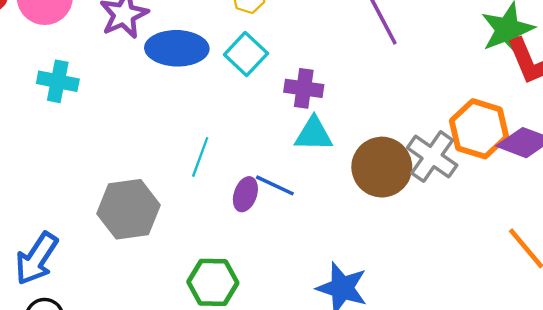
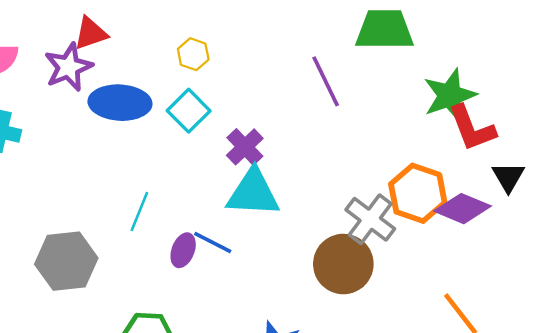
purple cross: (304, 88) -> (245, 147), turned 36
cyan triangle: (314, 134) -> (253, 193), size x1.4
brown circle: (382, 167) -> (343, 264), moved

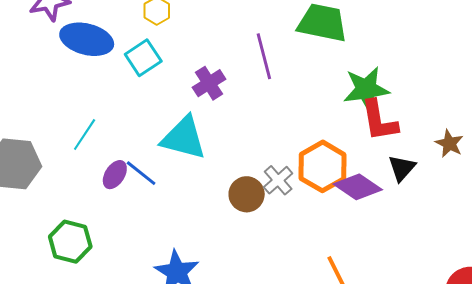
purple cross: (245, 147) -> (209, 83), moved
gray cross: (370, 219) -> (278, 180), size x0.7
brown circle: (343, 264) -> (247, 194), moved, size x0.7

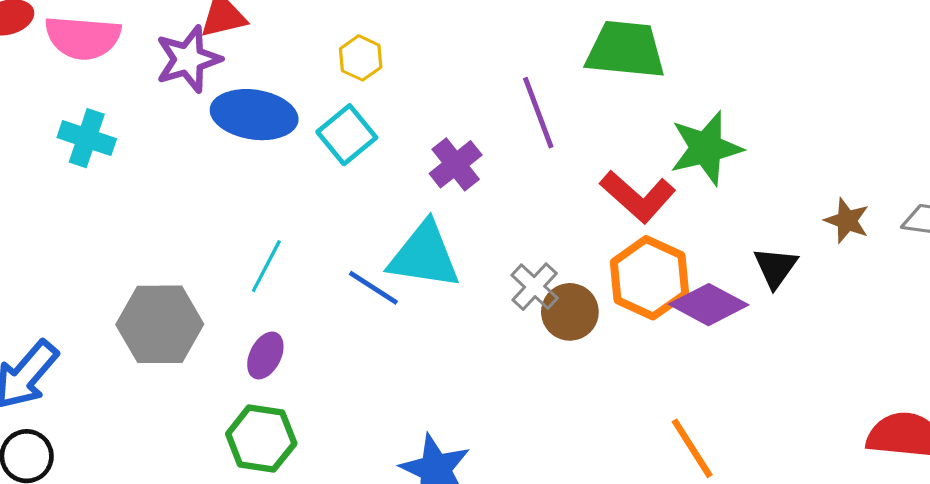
red L-shape: (379, 121) -> (638, 197), moved, turned -33
blue line: (141, 173) -> (373, 288), moved
purple ellipse: (115, 175) -> (265, 356), moved
gray cross: (278, 180) -> (535, 287), moved
brown circle: (247, 194) -> (570, 312), moved

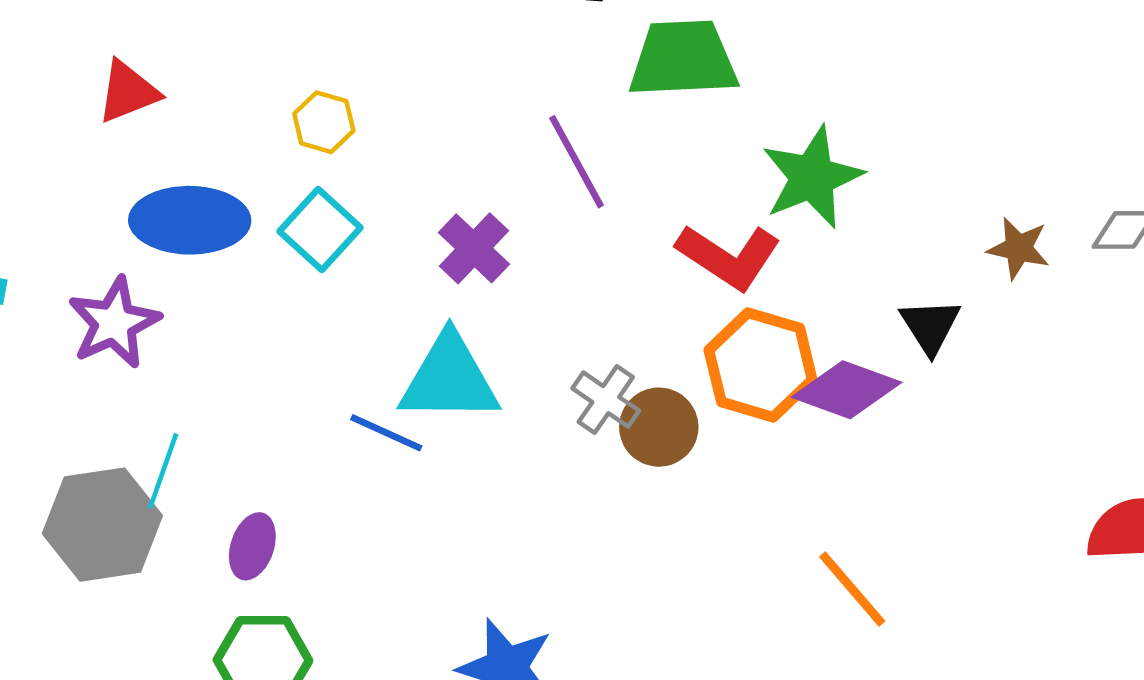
purple star: (188, 59) -> (114, 323), moved
cyan line: (266, 266) -> (163, 471), moved

